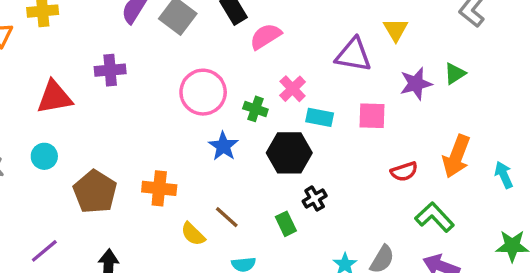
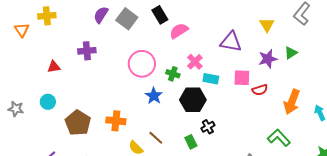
yellow triangle: (396, 30) -> (267, 25), moved
red triangle: (54, 97) -> (54, 67), size x0.6
red semicircle: (404, 171) -> (260, 90), moved

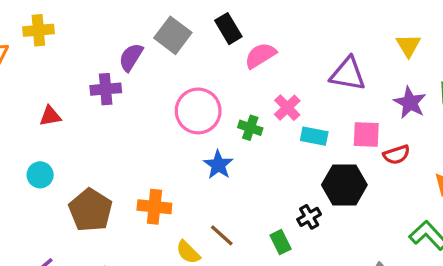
purple semicircle: (101, 15) -> (131, 57), moved
purple star: (268, 59) -> (410, 103), turned -30
black hexagon: (193, 100) -> (344, 185), moved

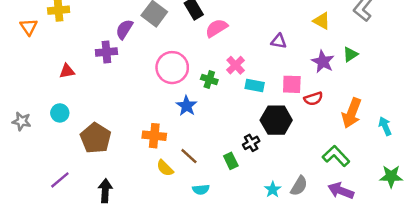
yellow triangle: (408, 45) -> (322, 21), turned -30
purple triangle: (348, 74) -> (279, 41), size x0.6
orange cross: (154, 207) -> (154, 136), moved

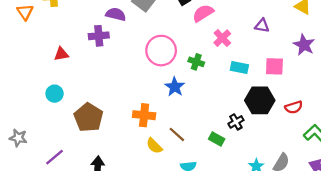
purple semicircle: (124, 29) -> (116, 14), turned 72
pink cross: (236, 65) -> (222, 38), moved
red semicircle: (313, 99) -> (294, 107), moved
gray star: (22, 121) -> (18, 138), moved
green rectangle: (231, 161) -> (217, 139), turned -35

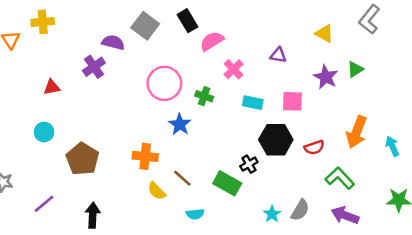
purple cross: (99, 36) -> (94, 67), turned -30
green rectangle: (217, 139) -> (227, 183), size x1.5

